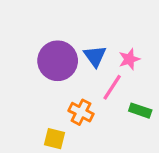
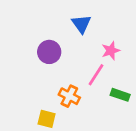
blue triangle: (95, 56) -> (81, 24), moved
purple circle: (58, 61) -> (49, 52), size x0.7

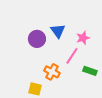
blue triangle: (81, 24) -> (58, 31), moved

